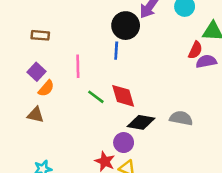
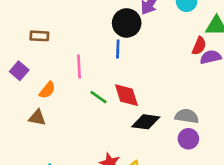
purple square: (36, 72) -> (19, 71), moved
purple circle: (124, 143) -> (188, 139), moved

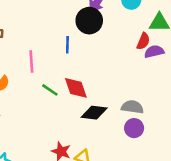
black circle: (127, 23) -> (89, 21), moved

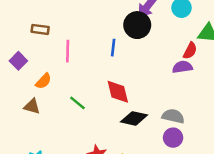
purple semicircle: (154, 52) -> (182, 67), moved
pink line: (31, 61) -> (68, 51), moved
green line: (50, 90) -> (77, 103), moved

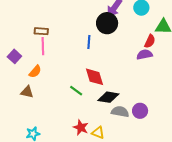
brown rectangle: (40, 29) -> (41, 31), moved
pink line: (68, 51) -> (43, 46), moved
green line: (77, 103) -> (76, 91), moved
gray semicircle: (173, 116) -> (120, 112), moved

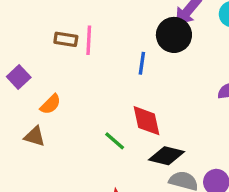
pink line: (43, 46) -> (89, 40), moved

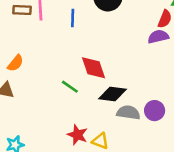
blue line: (142, 63) -> (73, 18), moved

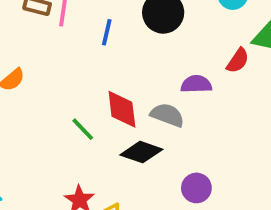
purple semicircle: (158, 37) -> (196, 84), moved
gray semicircle: (128, 113) -> (167, 115), moved

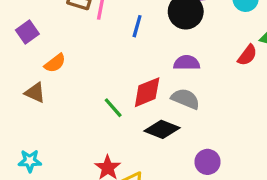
purple semicircle: (196, 84) -> (187, 63), moved
red diamond: (122, 109) -> (147, 92), turned 72

